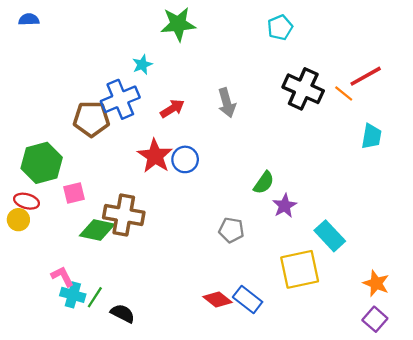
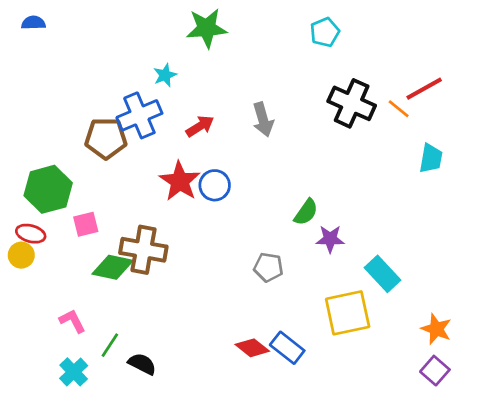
purple star: (285, 206) -> (330, 239), turned 30
cyan cross: (73, 295) -> (74, 372), moved, turned 30

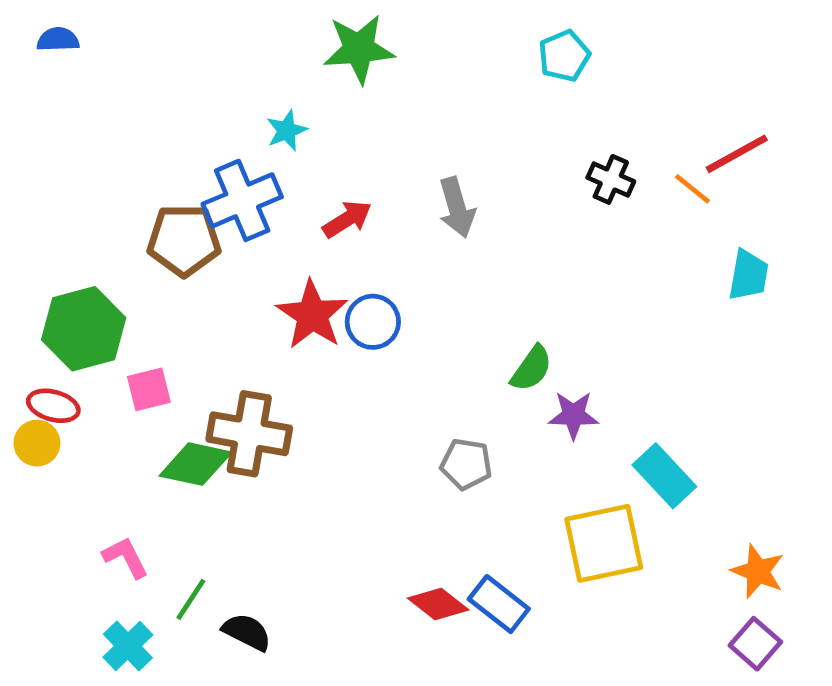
black cross: (352, 103) -> (611, 179), size x0.6

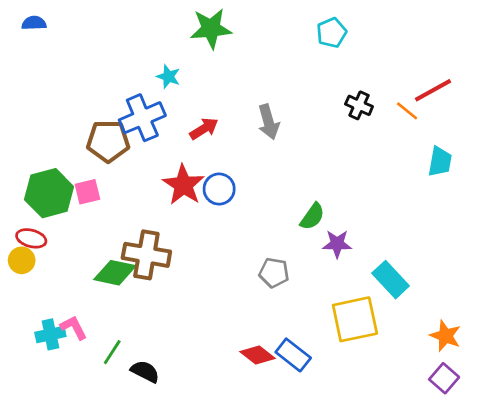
cyan star: (287, 131) -> (168, 77), turned -30
pink square: (149, 389) -> (87, 192), moved
cyan cross: (128, 646) -> (50, 334), moved, turned 32

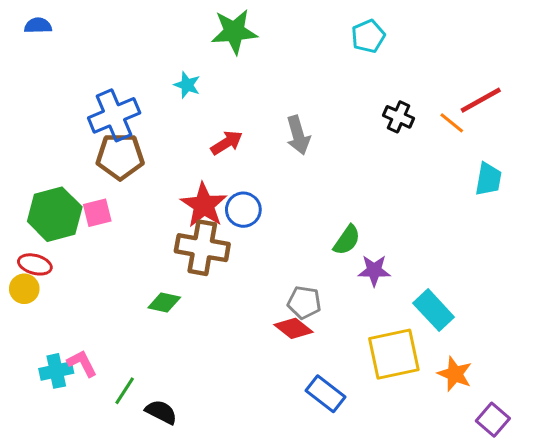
blue cross: (142, 118) -> (114, 115), moved
brown cross: (146, 255) -> (202, 248), moved
green diamond: (115, 273) -> (164, 302), moved, size x0.7
orange star: (445, 336) -> (455, 374), moved
red diamond: (258, 355) -> (294, 328), moved

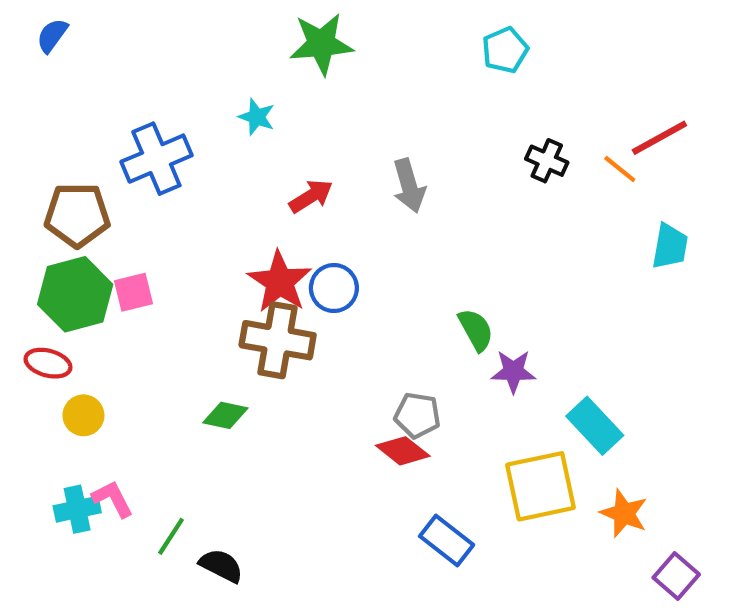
blue semicircle: (38, 26) -> (52, 35), turned -52
brown pentagon: (120, 156) -> (77, 215), moved
green semicircle: (347, 240) -> (476, 330), turned -64
yellow circle: (24, 289) -> (83, 415), moved

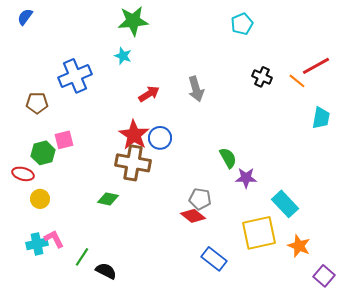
green star: (321, 44) -> (133, 21), moved
brown pentagon: (77, 215) -> (37, 103), size x0.7
green hexagon: (75, 294) -> (43, 153), moved, size x0.7

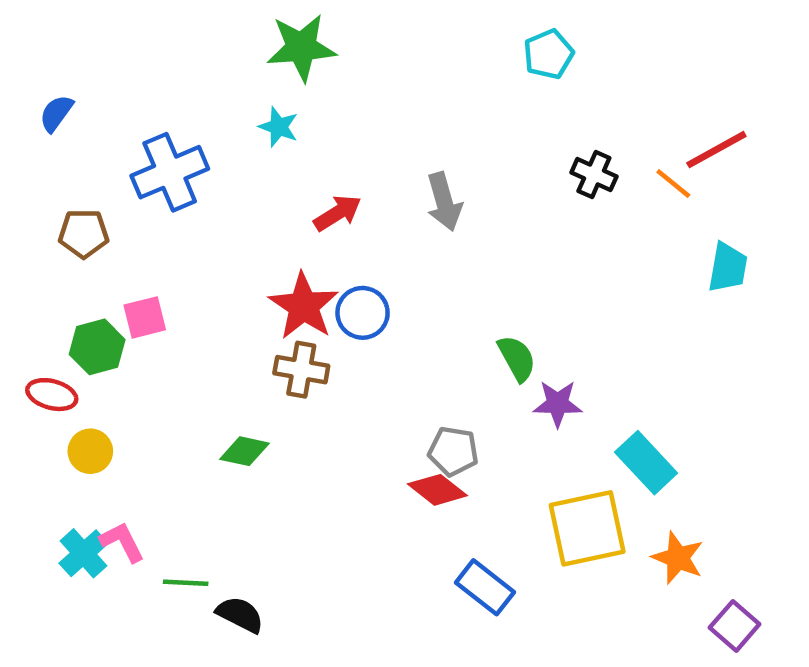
blue semicircle: (25, 17) -> (56, 113), moved
brown cross: (133, 163) -> (301, 370), size x0.7
cyan cross: (37, 244) -> (84, 553), turned -30
green line: (82, 257) -> (186, 583), turned 60

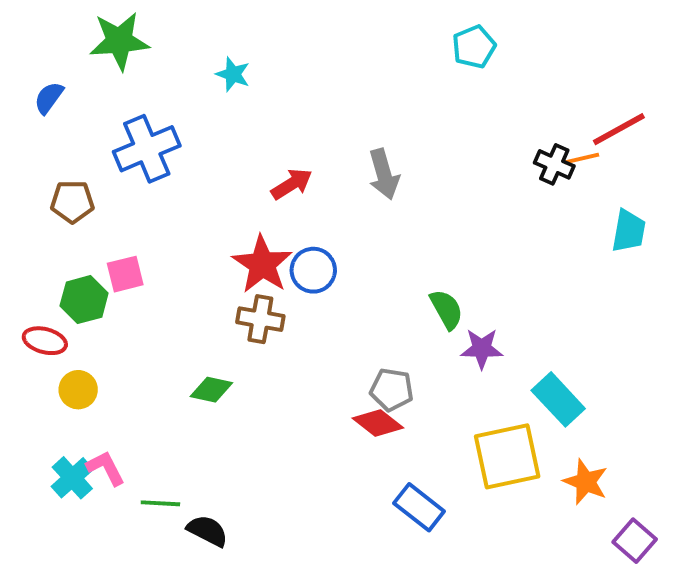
green star: (301, 47) -> (119, 41), moved
cyan star: (279, 127) -> (233, 74), moved
black cross: (594, 174) -> (554, 164), moved
orange line: (673, 184) -> (582, 158), turned -52

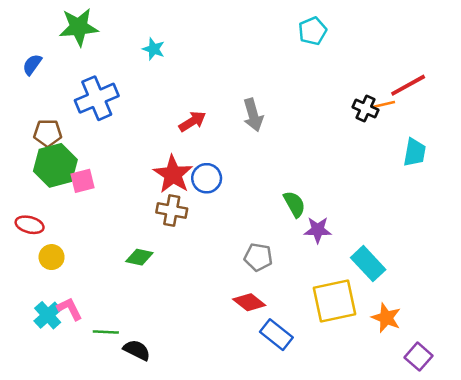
green hexagon: (84, 300) -> (55, 165), moved, size x1.4
red diamond: (378, 423) -> (249, 302), moved

